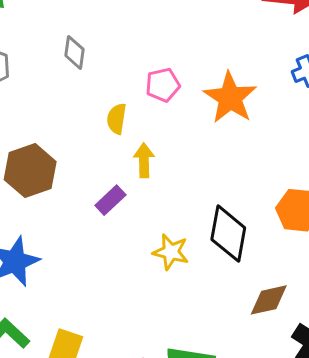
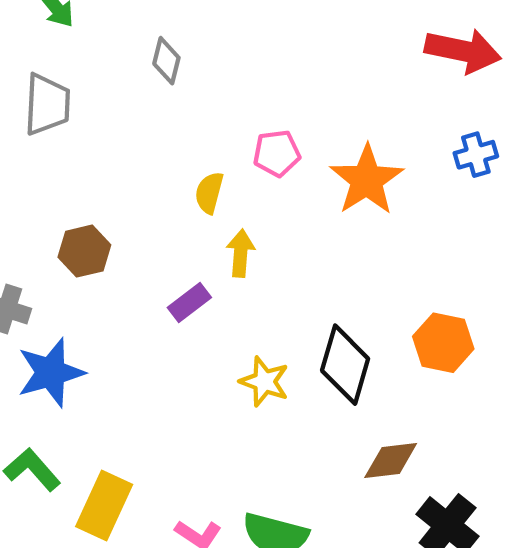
gray diamond: (75, 52) -> (166, 61), moved
brown hexagon: (30, 171) -> (84, 251), size x0.7

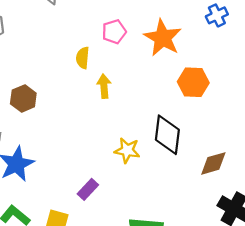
purple rectangle: (189, 303) -> (88, 189), moved
orange hexagon: (443, 343) -> (193, 82), moved
brown diamond: (391, 461) -> (213, 163), moved

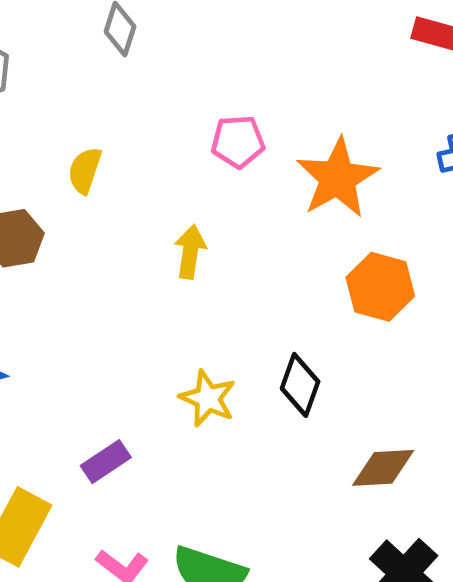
yellow semicircle: (83, 58) -> (85, 170), moved
black diamond: (167, 135) -> (300, 385), size x0.7

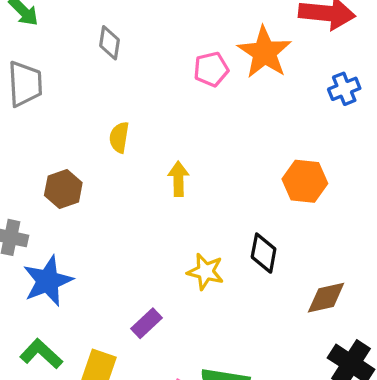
pink pentagon: (238, 142) -> (211, 69), moved
yellow semicircle: (85, 170) -> (119, 137), moved
orange star: (338, 178) -> (264, 52), moved

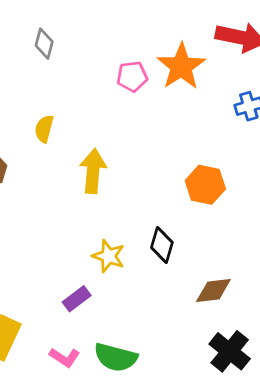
yellow arrow: (178, 179) -> (93, 171), size x1.4
purple rectangle: (146, 323) -> (77, 299), moved

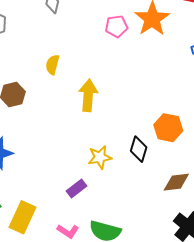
orange hexagon: (205, 185) -> (168, 128), moved
yellow star: (109, 256) -> (100, 157), turned -30

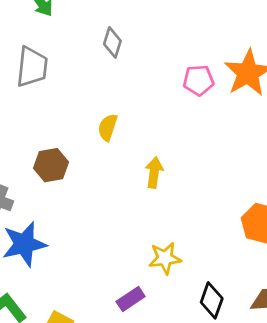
yellow arrow: (88, 95) -> (154, 172), size x0.7
black diamond: (139, 149) -> (212, 300), moved

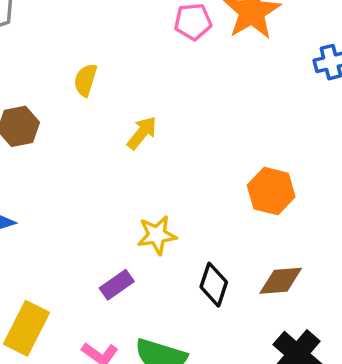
yellow arrow: (154, 172) -> (142, 133), turned 32

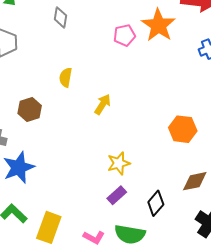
purple rectangle: (117, 285) -> (117, 195), moved
black diamond: (214, 285) -> (156, 203), moved, turned 30

